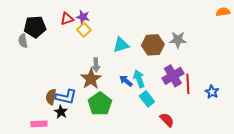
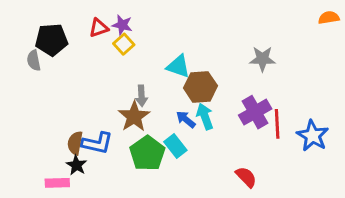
cyan triangle: (121, 45) -> (178, 66), turned 36
brown hexagon: (153, 45) -> (200, 87), moved
blue star: (212, 92) -> (313, 136), size x1.5
cyan rectangle: (147, 99) -> (175, 146), moved
black star: (61, 112) -> (77, 165), moved

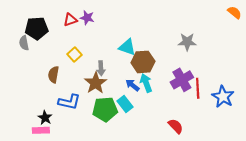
orange semicircle: (329, 18) -> (235, 12), turned 48
yellow square: (124, 44) -> (75, 55), moved
brown semicircle: (75, 143) -> (53, 75), moved
green pentagon: (147, 153) -> (105, 109), turned 30
black star: (77, 165) -> (45, 118), moved

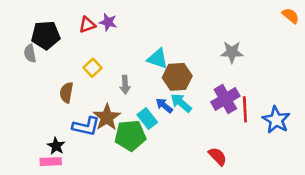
brown star: (96, 83) -> (107, 117), moved
cyan arrow: (146, 83) -> (181, 103), turned -30
cyan rectangle: (125, 104) -> (147, 119), moved

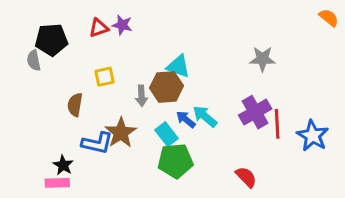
yellow square: (92, 68) -> (105, 77), turned 30
brown hexagon: (177, 77) -> (167, 87), moved
green pentagon: (130, 135) -> (175, 161), moved

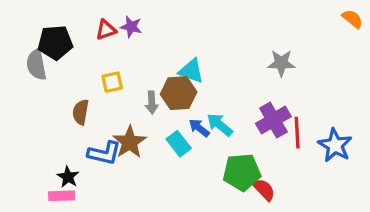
gray semicircle: (34, 60) -> (36, 65), size x1.4
green pentagon: (175, 161) -> (242, 172), moved

